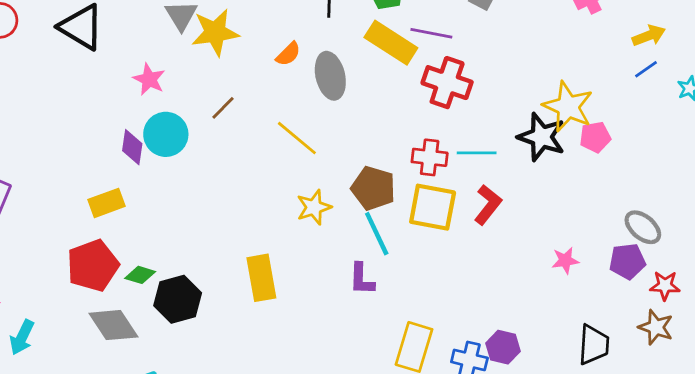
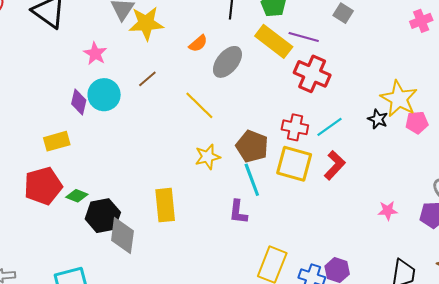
gray ellipse: (330, 76) -> (227, 62), turned 48
black star: (541, 137) -> (378, 119), size x0.6
cyan line: (477, 153) -> (329, 127), turned -40
gray diamond: (113, 325) -> (122, 236), moved, turned 36

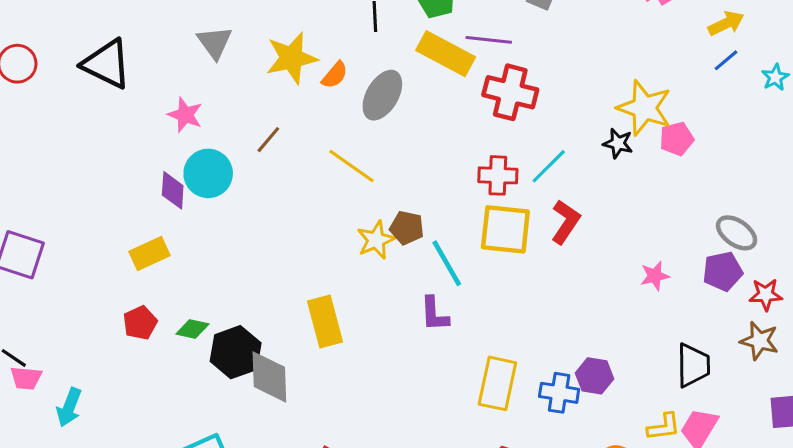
yellow star: (146, 23) -> (292, 58), moved
brown pentagon: (252, 146) -> (407, 228), moved, size x0.7
red pentagon: (43, 186) -> (140, 323), size x0.6

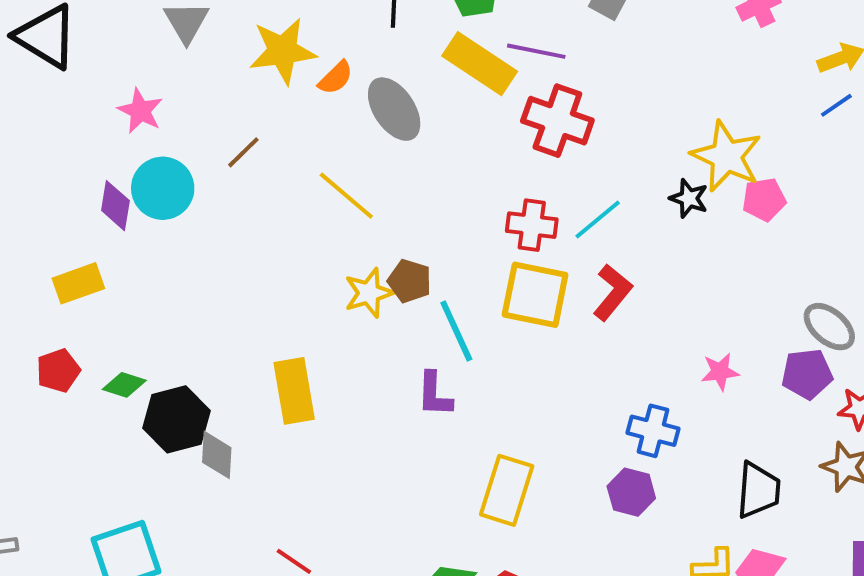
gray ellipse: (382, 95) -> (394, 109), turned -69
gray diamond: (269, 377) -> (217, 455), size x0.7
blue cross: (559, 393) -> (653, 431), moved

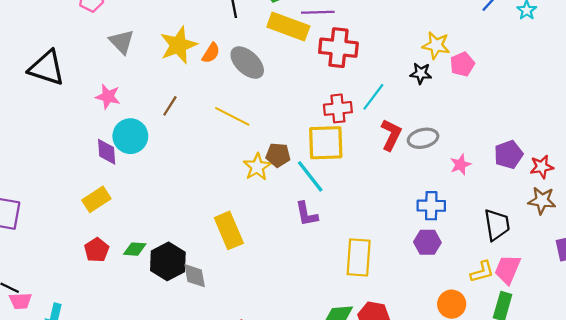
yellow star: (726, 156) -> (436, 45), size x0.7
yellow square: (535, 295) -> (326, 143), moved
gray ellipse: (829, 327) -> (423, 138), moved, turned -40

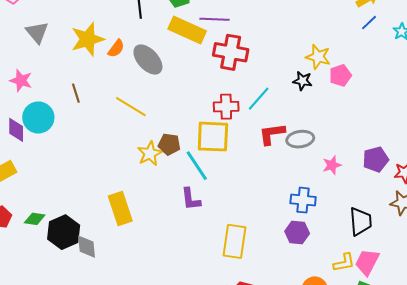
brown line: (170, 106) -> (76, 93), turned -54
red L-shape: (391, 135) -> (272, 134), turned -128

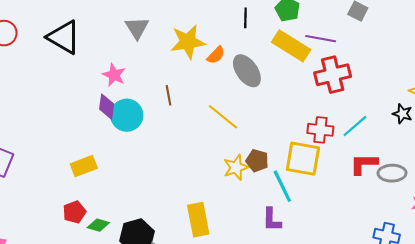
red cross: (231, 52) -> (333, 75), turned -32
purple diamond: (16, 130) -> (107, 107), moved
green diamond: (35, 219) -> (98, 225), moved

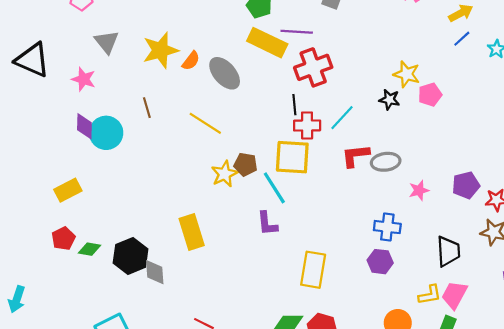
black line: (245, 18) -> (294, 105), moved
pink star: (114, 75) -> (84, 79), moved

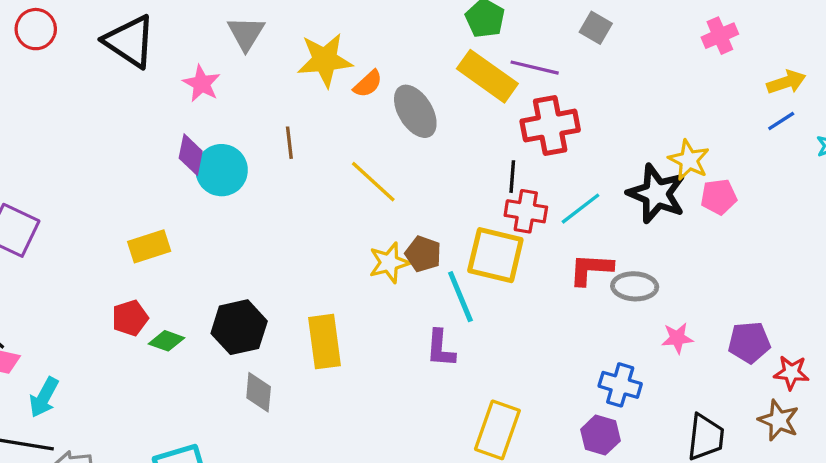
black star: (389, 100) -> (657, 194), size x1.8
black hexagon: (131, 256) -> (239, 327), moved

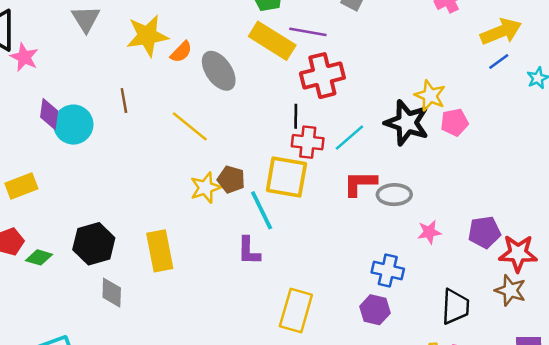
yellow arrow: (786, 82) -> (501, 32), size x1.4
pink star: (202, 84) -> (24, 57), moved
red star: (791, 373) -> (518, 253), size x1.4

